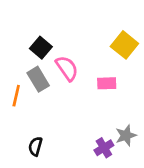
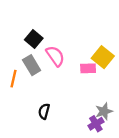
yellow square: (124, 45) -> (103, 57), moved
black semicircle: (35, 146) -> (44, 111), moved
purple cross: (104, 148) -> (96, 124), moved

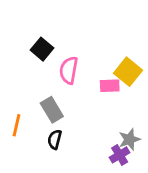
pink semicircle: (55, 56) -> (69, 70), turned -135
gray rectangle: (32, 65) -> (52, 110), moved
orange line: (14, 79) -> (17, 125), moved

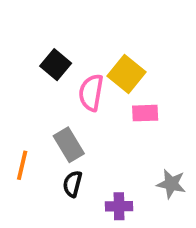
yellow square: (128, 72) -> (126, 74), moved
gray star: (129, 139) -> (171, 184), turned 30
purple cross: (120, 155) -> (119, 206), moved, turned 30

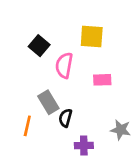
yellow square: (126, 74) -> (92, 36), moved, turned -35
orange line: (22, 165) -> (27, 126), moved
black semicircle: (72, 184) -> (65, 118), moved

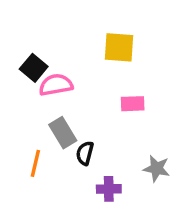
black square: (39, 46) -> (34, 68), moved
pink semicircle: (64, 65) -> (56, 85), moved, turned 70

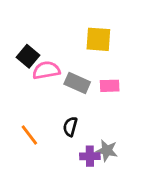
gray rectangle: (63, 133) -> (77, 83), moved, turned -35
orange line: (35, 163) -> (29, 135), turned -50
gray star: (157, 168) -> (107, 151), moved

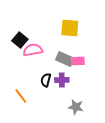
gray rectangle: (77, 83) -> (65, 59), moved
black semicircle: (70, 127) -> (46, 80), moved
purple cross: (90, 156) -> (62, 80), moved

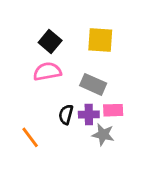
black square: (20, 40) -> (50, 41), moved
pink rectangle: (78, 61) -> (113, 110), moved
gray star: (76, 107) -> (103, 135), moved

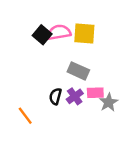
pink semicircle: (47, 72) -> (59, 32), moved
purple cross: (89, 115) -> (75, 96), turned -35
gray star: (103, 135) -> (109, 102), moved, turned 30

